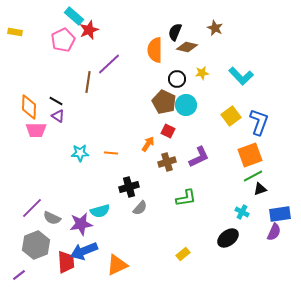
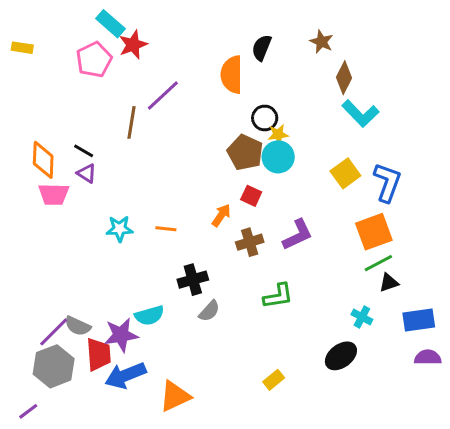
brown diamond: (187, 47) -> (344, 78), moved, turned -75
yellow star: (202, 73) -> (278, 134), moved
purple line: (32, 208) -> (54, 332), moved
purple semicircle: (274, 232) -> (428, 357), moved, turned -114
red trapezoid: (66, 262) -> (99, 354), moved

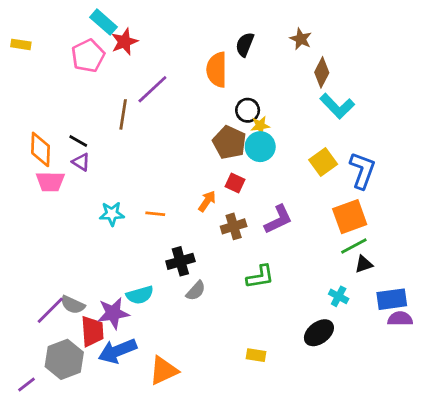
purple semicircle: (428, 357) -> (400, 319), moved
gray hexagon: (54, 366) -> (64, 359), moved
yellow rectangle: (274, 380) -> (256, 355), turned 48

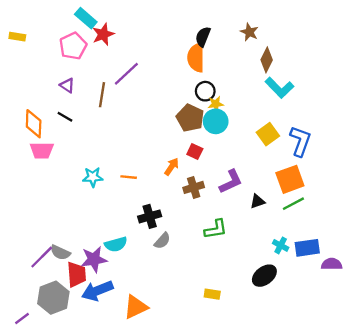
orange semicircle: (217, 70) -> (196, 58), moved
purple triangle: (81, 162) -> (67, 85), moved
black triangle: (364, 264) -> (257, 201), moved
blue rectangle: (392, 299) -> (307, 248), moved

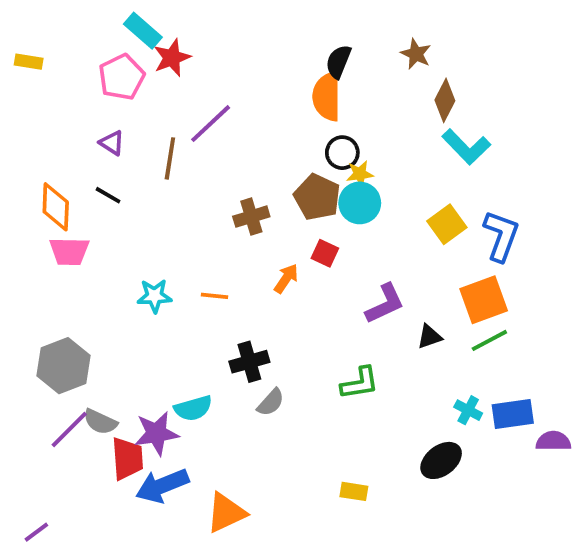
brown cross: (194, 187) -> (251, 217), moved
gray hexagon: (53, 298) -> (63, 366), moved

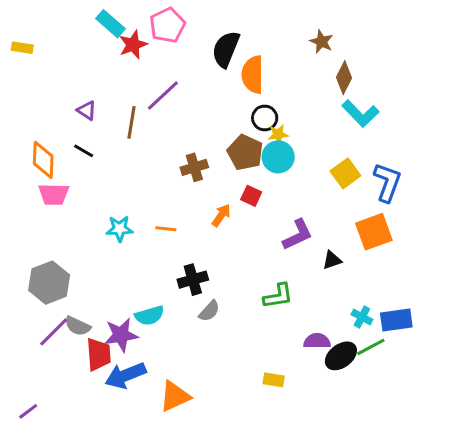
black semicircle: (338, 62) -> (226, 49), moved, size x1.4
pink pentagon: (122, 77) -> (167, 25), moved
green line: (489, 340) -> (371, 347), moved
purple semicircle: (553, 441) -> (317, 341), moved

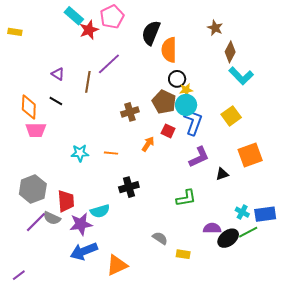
blue L-shape: (387, 182) -> (193, 122), moved
gray semicircle: (209, 311) -> (160, 238), moved, turned -98
red trapezoid: (99, 354) -> (66, 201), moved

